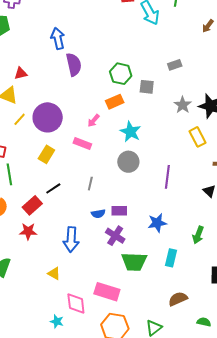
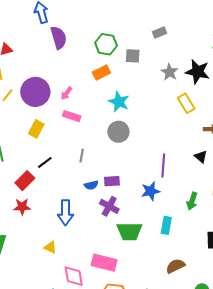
pink arrow: (94, 121) -> (66, 93), moved
purple line: (167, 177) -> (163, 166), moved

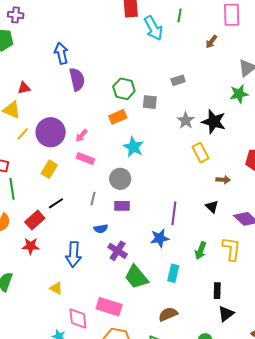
gray circle: (118, 132) -> (120, 179), moved
purple rectangle: (112, 181) -> (122, 206), moved
green trapezoid: (130, 231) -> (136, 277), turned 48
brown semicircle: (175, 266) -> (168, 314), moved

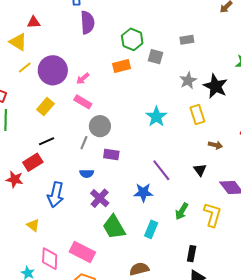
cyan star: (133, 147) -> (156, 117), moved
gray circle: (120, 179) -> (100, 126), moved
purple line: (174, 213) -> (161, 170), turned -55
red rectangle: (35, 220) -> (33, 162), moved

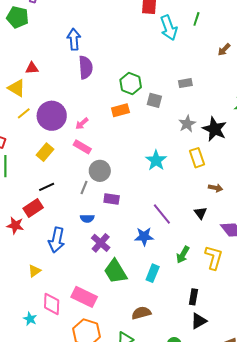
yellow triangle: (33, 225) -> (34, 271), turned 48

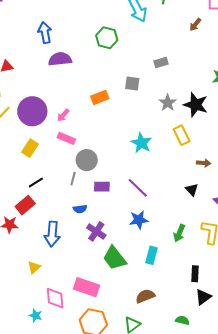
purple semicircle: (86, 67) -> (60, 59), turned -85
green hexagon: (131, 84) -> (107, 38), moved
purple line: (162, 214) -> (138, 188), moved

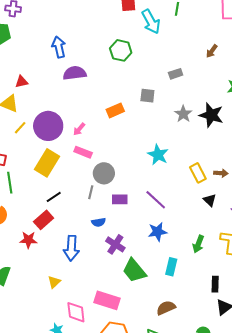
brown arrow: (195, 25) -> (212, 51), moved
yellow rectangle: (182, 135) -> (198, 173), moved
yellow rectangle: (30, 148) -> (47, 163), size x1.5

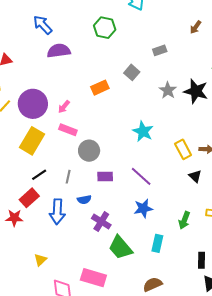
blue arrow: (59, 47) -> (43, 25), turned -30
gray square: (147, 96) -> (132, 72), turned 35
gray line: (91, 192) -> (68, 177), moved
blue arrow: (71, 248) -> (57, 212), moved

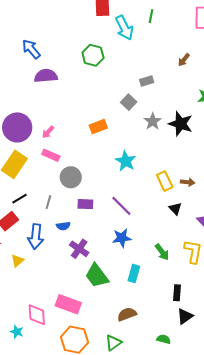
gray square: (132, 72) -> (129, 102), moved
orange rectangle: (100, 88) -> (98, 127), moved
green arrow: (184, 220) -> (162, 252), turned -60
yellow triangle: (40, 260) -> (17, 261), moved

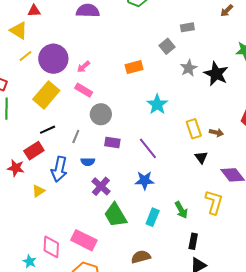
green arrow: (162, 252) -> (181, 210), moved

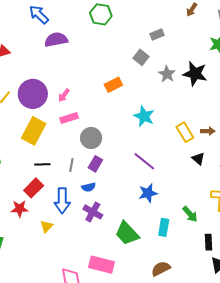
pink rectangle: (84, 90) -> (69, 118), turned -36
black line: (48, 130) -> (42, 164), turned 35
purple rectangle: (112, 143) -> (95, 164), moved, turned -56
purple cross: (101, 186) -> (93, 212), moved

